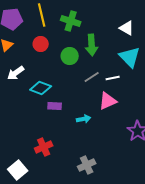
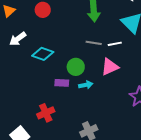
green circle: (70, 56) -> (76, 67), moved
gray line: (92, 77) -> (94, 43), turned 42
purple rectangle: (55, 106) -> (62, 83), moved

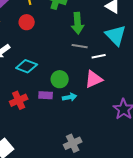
gray line: (94, 43) -> (80, 46), moved
red cross: (46, 113) -> (19, 100), moved

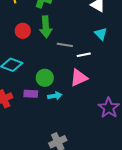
red circle: (27, 22) -> (23, 31), moved
green arrow: (78, 23) -> (46, 27), moved
cyan triangle: (116, 35) -> (101, 34), size x0.6

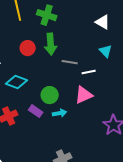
purple rectangle: (31, 94) -> (36, 111), turned 32

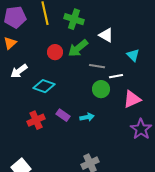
white triangle: (103, 22) -> (106, 35), moved
green arrow: (51, 44) -> (78, 48), turned 55
green circle: (50, 95) -> (101, 89), moved
pink triangle: (84, 95) -> (132, 99), moved

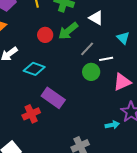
gray line: (97, 66) -> (87, 49), turned -56
purple rectangle: (63, 115) -> (53, 98), size x1.6
cyan arrow: (87, 117) -> (112, 125), moved
red cross: (36, 120) -> (31, 114), moved

